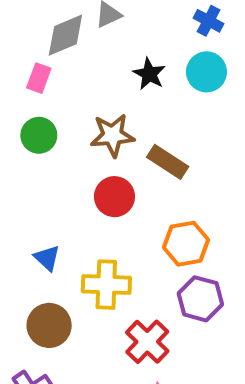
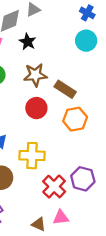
black star: (149, 74) -> (28, 42), moved
orange hexagon: (186, 244) -> (75, 119), moved
purple hexagon: (200, 299) -> (83, 179), moved

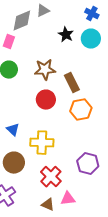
black star: (28, 42) -> (66, 35), moved
brown rectangle: (65, 89) -> (72, 83), turned 30
red cross: (54, 187) -> (51, 177), moved

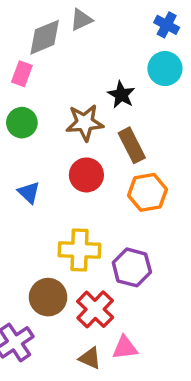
black star: (66, 35) -> (121, 95), moved
blue triangle: (13, 130) -> (29, 192), moved
brown circle: (14, 163) -> (48, 297), moved
purple hexagon: (88, 164) -> (132, 267), moved

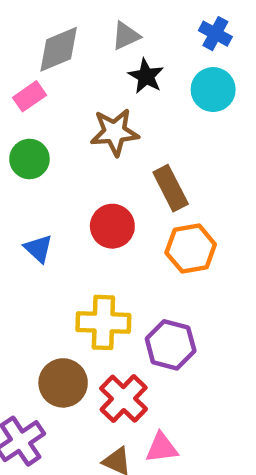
gray triangle: (81, 20) -> (126, 36), moved
pink rectangle: (22, 74) -> (29, 96), turned 35
black star: (121, 95) -> (146, 76), moved
brown star: (85, 123) -> (115, 132), moved

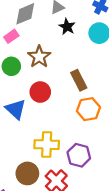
brown star: (115, 132) -> (39, 57), moved, turned -30
red circle: (112, 226) -> (40, 92), moved
blue triangle: (38, 249) -> (16, 109), size x1.5

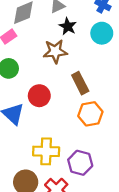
brown star: (39, 57) -> (55, 51), moved, turned 30

